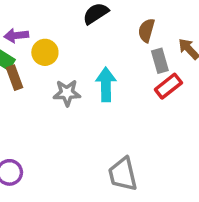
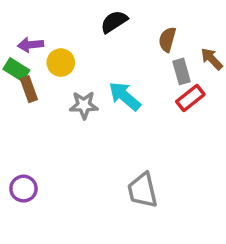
cyan arrow: (106, 84) -> (125, 96), turned -48

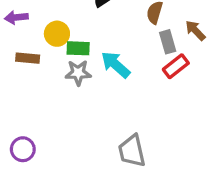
purple arrow: (31, 45) -> (16, 17), moved
green rectangle: (16, 70) -> (78, 48), moved, turned -30
brown rectangle: (29, 89) -> (28, 58), turned -65

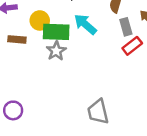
green rectangle: (78, 48) -> (56, 32), size x1.5
cyan arrow: (116, 65) -> (85, 24), moved
gray star: (78, 73) -> (56, 51), turned -30

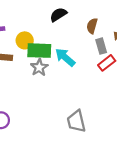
cyan arrow: (85, 24) -> (65, 57), moved

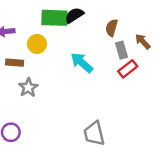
green rectangle: (39, 51) -> (54, 18), moved
gray star: (39, 67) -> (28, 87), moved

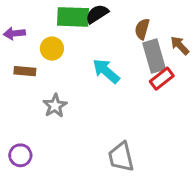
gray rectangle: (122, 50) -> (154, 56), size x1.5
gray star: (28, 87) -> (55, 106), moved

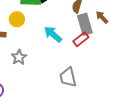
red rectangle: (162, 79) -> (81, 39), moved
gray trapezoid: (121, 157) -> (68, 77), moved

